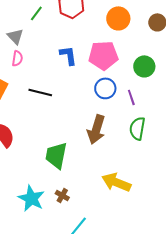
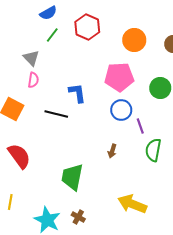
blue L-shape: (68, 55) -> (77, 93), moved
purple line: (131, 97) -> (140, 126), moved
brown arrow: (96, 129) -> (112, 151), size x0.5

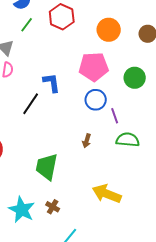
black line: (56, 114) -> (31, 104), turned -70
green semicircle: (153, 150) -> (128, 140), turned 85

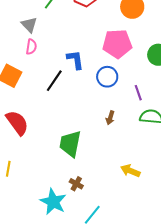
blue circle: (96, 100) -> (107, 77), moved
yellow arrow: (107, 194) -> (130, 171), size x0.7
cyan star: (22, 210) -> (53, 202), moved

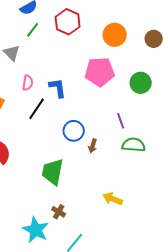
pink semicircle: (31, 47) -> (28, 83), moved
blue circle: (107, 77) -> (74, 131), moved

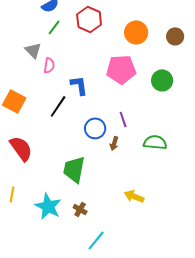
pink semicircle: (28, 83) -> (49, 65), moved
purple line: (121, 121) -> (123, 119), moved
cyan star: (36, 230) -> (48, 206), moved

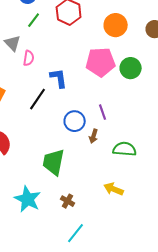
green circle: (162, 80) -> (131, 68), moved
green semicircle: (155, 142) -> (125, 149), moved
brown cross: (80, 209) -> (68, 201), moved

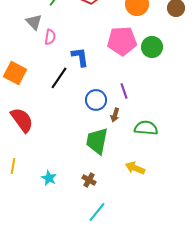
green trapezoid: (54, 162) -> (97, 141), moved
cyan star: (28, 199) -> (49, 178), size x0.6

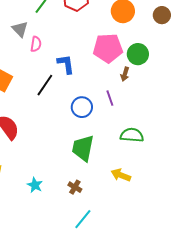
brown arrow: (115, 115) -> (125, 74), moved

